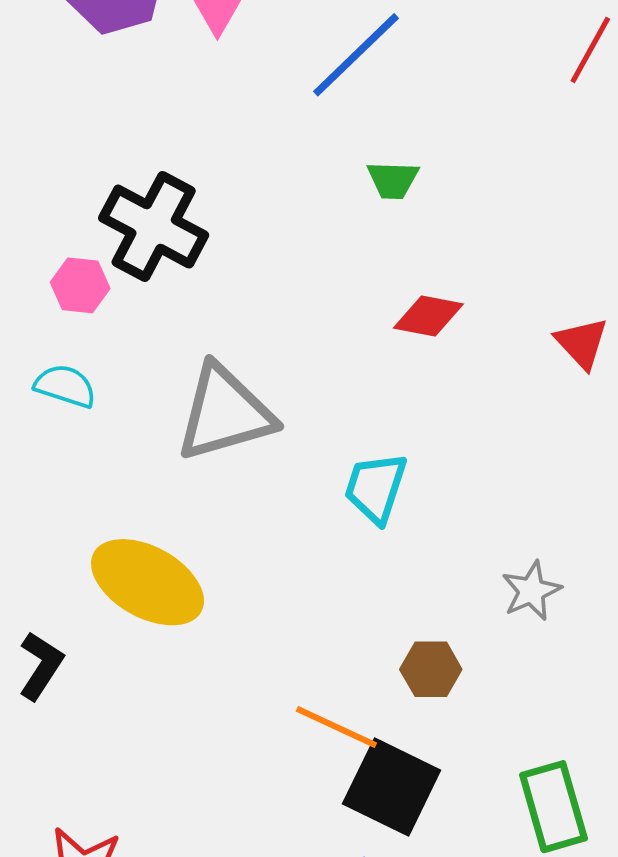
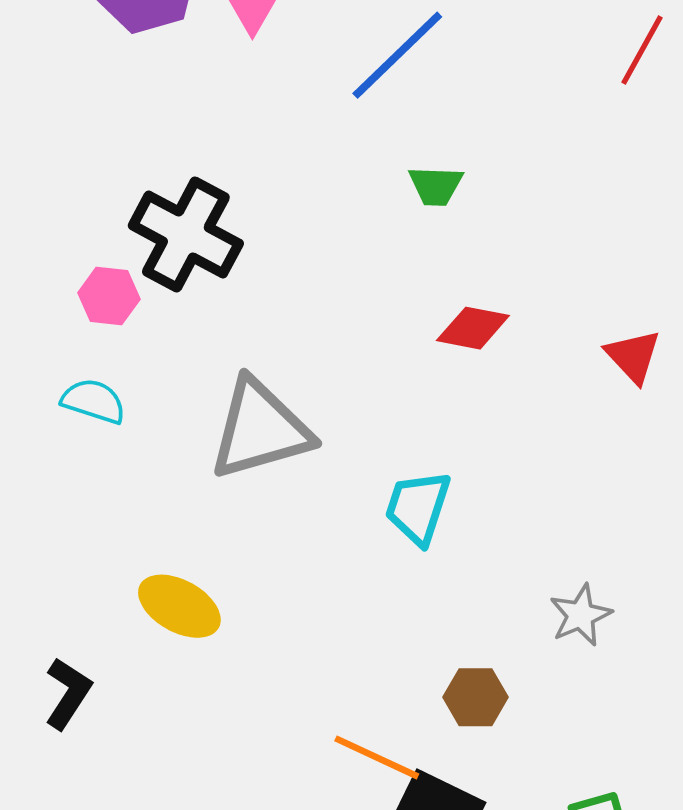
yellow ellipse: (148, 582) -> (179, 606), size x0.7

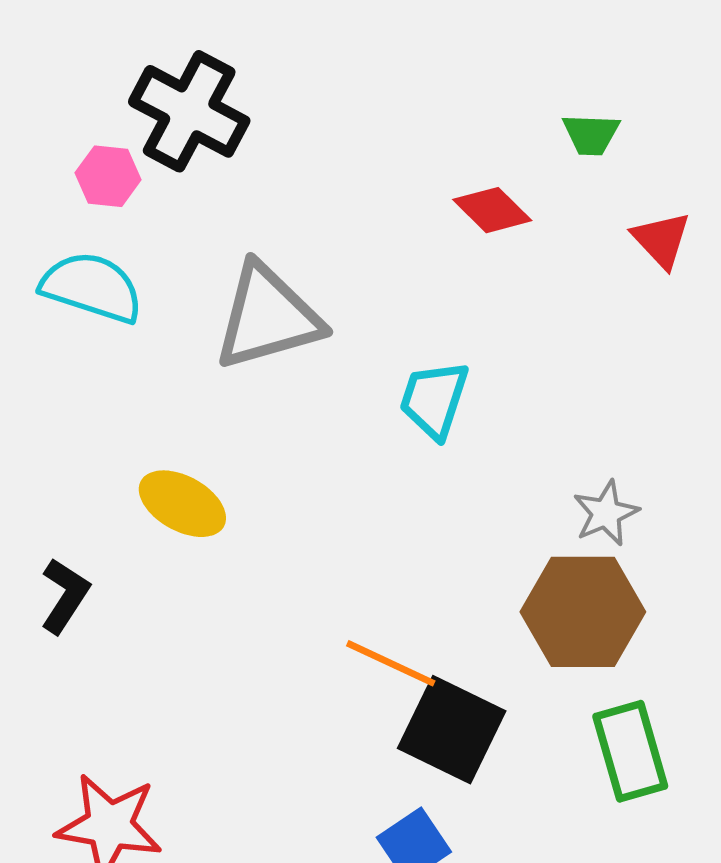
green trapezoid: (436, 186) -> (591, 134), moved
red diamond: (473, 328) -> (492, 210), turned 34
cyan semicircle: (94, 401) -> (92, 287), size x1.5
brown hexagon: (475, 697) -> (583, 612), moved, size x1.8

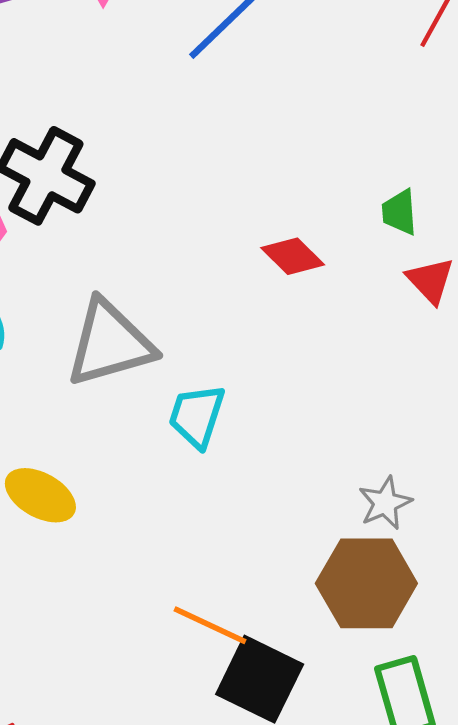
green trapezoid: (591, 134) -> (399, 212), moved, turned 84
cyan trapezoid: (434, 399) -> (197, 416), moved

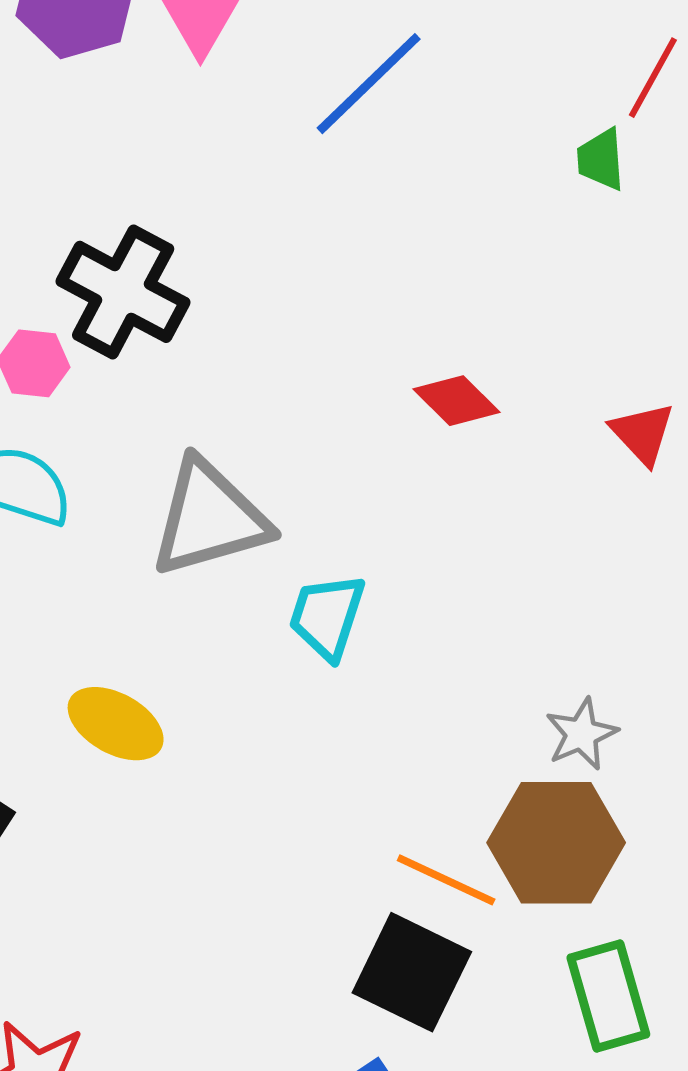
green trapezoid: (399, 212) -> (601, 159), moved
orange line: (210, 625) -> (446, 880), moved

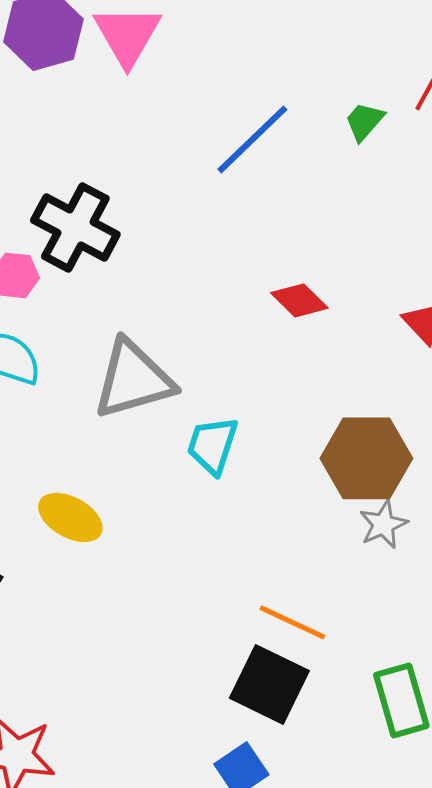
blue line: (369, 84) -> (252, 139), moved
green trapezoid: (601, 159) -> (364, 121), moved, turned 45
brown hexagon: (556, 843) -> (366, 458), moved

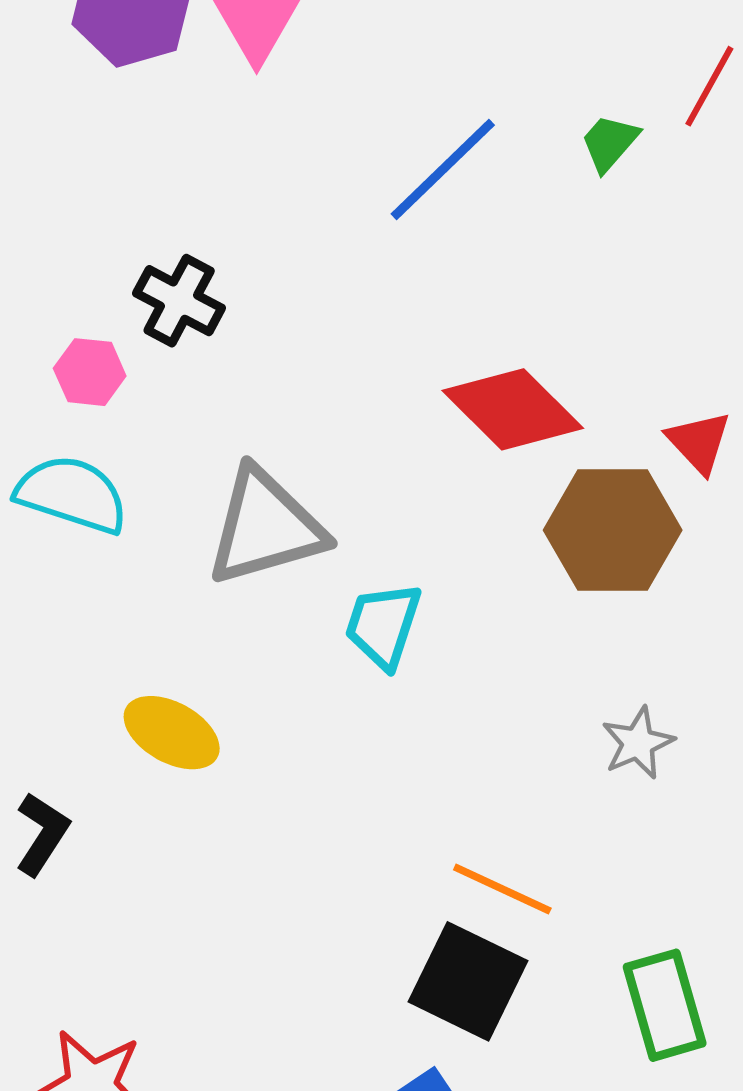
black cross: (75, 227) -> (179, 301), size x0.7
red diamond: (299, 300) -> (513, 409), size x1.6
brown hexagon: (366, 458) -> (613, 530), moved

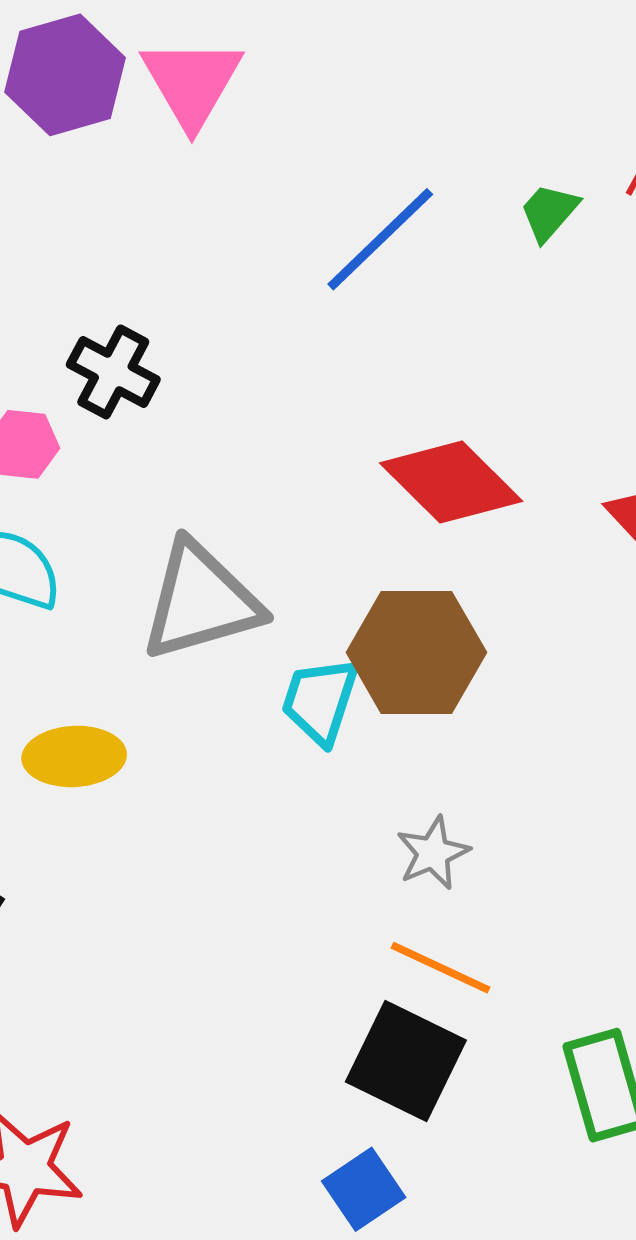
brown hexagon: (613, 530) -> (416, 652), moved
yellow ellipse: (172, 733) -> (74, 756), moved, turned -32
gray star: (638, 743) -> (433, 853), moved

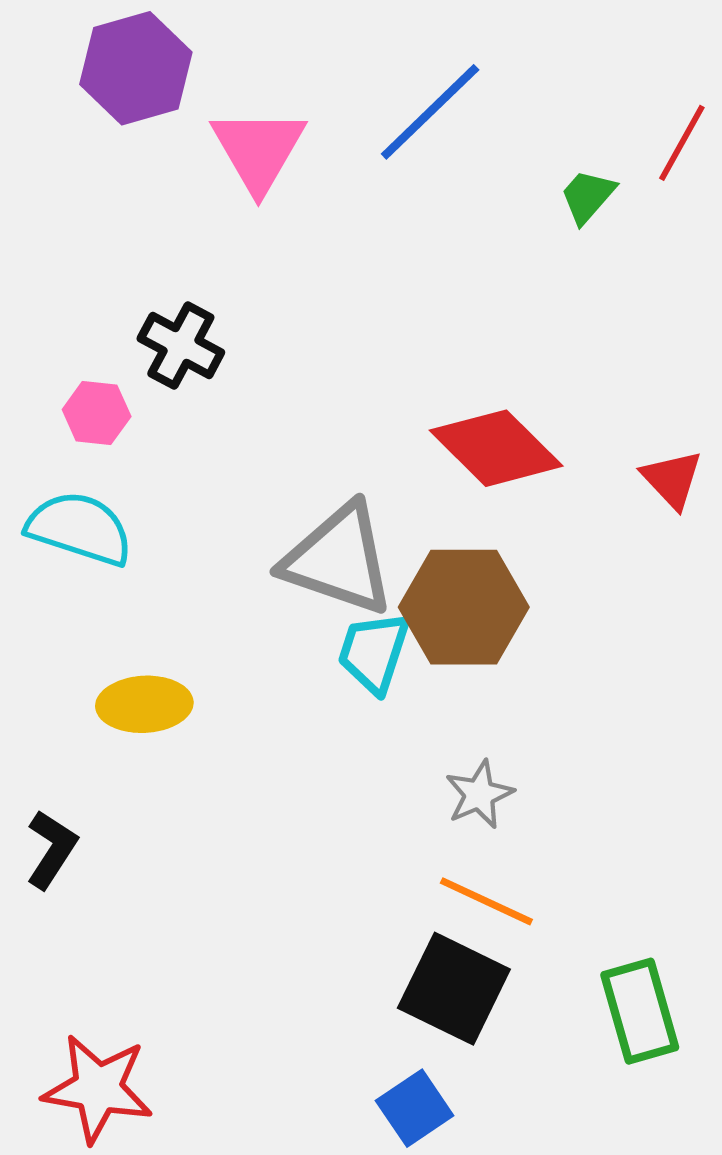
pink triangle: (192, 82) -> (258, 150), moved
blue line: (380, 239) -> (430, 112), moved
gray triangle: (201, 601) -> (339, 559), moved, turned 35

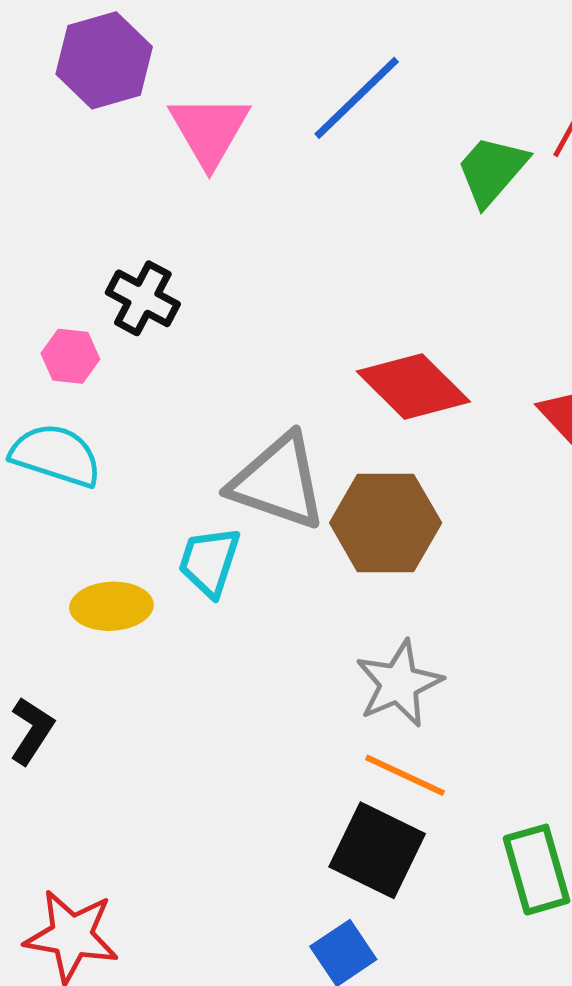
green trapezoid: (588, 196) -> (492, 170), size x1.5
cyan trapezoid: (374, 652) -> (209, 562), moved
gray star: (479, 794) -> (399, 684), size x1.5

